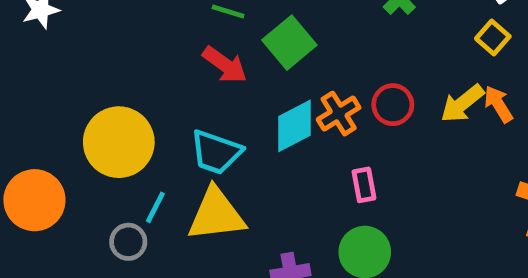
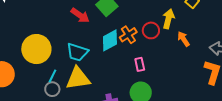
yellow arrow: (462, 104) -> (168, 19), moved, turned 144
orange arrow: (498, 104) -> (183, 39), moved
gray circle: (128, 242) -> (52, 89), moved

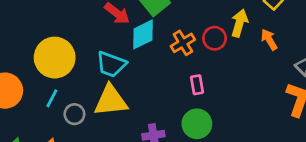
orange arrow: (183, 39) -> (269, 40), moved
cyan diamond: (110, 40) -> (143, 34), moved
cyan line: (52, 76) -> (52, 98), moved

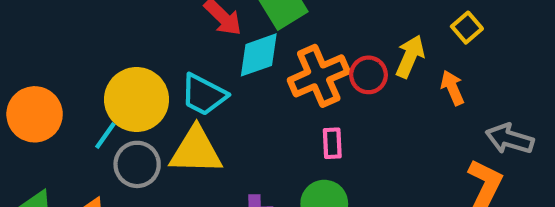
orange cross: (183, 43) -> (319, 76), size x1.5
yellow circle: (55, 58) -> (137, 100), moved
gray circle: (74, 114) -> (137, 164), size x1.4

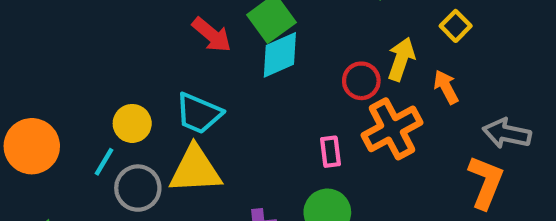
cyan diamond: (259, 55) -> (280, 55), moved
orange cross: (319, 76) -> (392, 129), moved
yellow circle: (137, 100) -> (132, 123), size x0.6

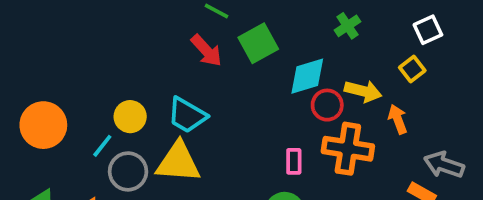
cyan diamond: (280, 55) -> (307, 76), moved
yellow arrow: (401, 59) -> (363, 91), turned 78
orange cross: (392, 129) -> (348, 149), turned 30

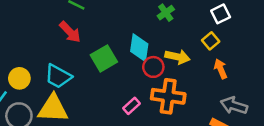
green square: (258, 43) -> (104, 58), moved
cyan diamond: (307, 76) -> (139, 48), turned -64
orange arrow: (398, 119) -> (221, 69), moved
pink rectangle: (294, 161) -> (132, 106), turned 49

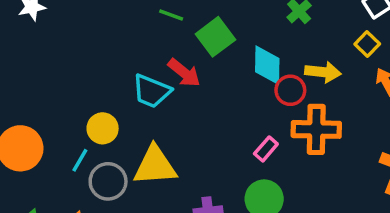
red arrow: (70, 32) -> (184, 73), moved
green square: (104, 58) -> (215, 37), moved
cyan trapezoid: (58, 76) -> (152, 91), moved

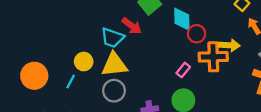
yellow arrow: (323, 72) -> (229, 45), moved
yellow triangle: (155, 166) -> (114, 65), moved
gray circle: (108, 181) -> (114, 91), moved

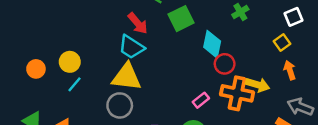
red arrow: (132, 26) -> (138, 23), moved
yellow circle: (84, 62) -> (70, 62), moved
orange circle: (34, 76) -> (36, 69), size x0.6

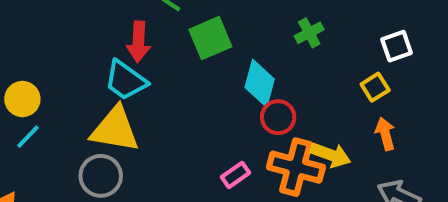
red arrow: (138, 23) -> (138, 42), turned 40

